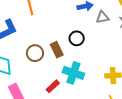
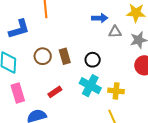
black circle: (77, 38) -> (93, 60), moved
cyan cross: (73, 73) -> (90, 86), moved

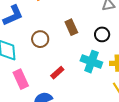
brown rectangle: (65, 56) -> (71, 27), moved
black circle: (93, 60) -> (102, 34), moved

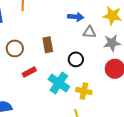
red rectangle: (57, 73) -> (29, 72), moved

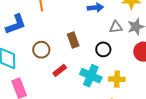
gray triangle: (89, 32) -> (116, 27), moved

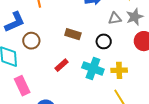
brown rectangle: (73, 40) -> (73, 34), turned -49
brown circle: (41, 50) -> (31, 41), moved

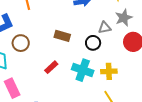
gray triangle: (115, 18) -> (105, 28), moved

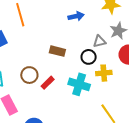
brown circle: (21, 43) -> (29, 75), moved
yellow cross: (109, 71) -> (104, 73), moved

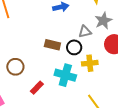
brown rectangle: (57, 51) -> (52, 45), moved
red rectangle: (48, 83) -> (37, 88), moved

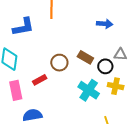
brown circle: (15, 67) -> (59, 63), moved
red rectangle: (37, 88) -> (40, 80), moved

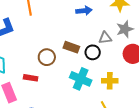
red rectangle: (40, 80) -> (31, 78), turned 48
yellow cross: (116, 86) -> (110, 81), moved

